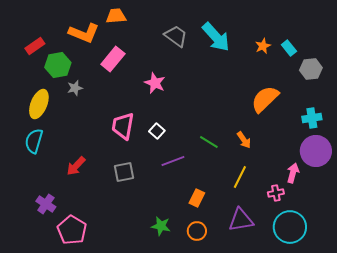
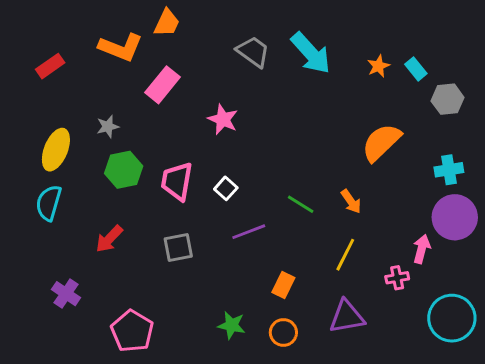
orange trapezoid: (116, 16) -> (167, 23), turned 120
green hexagon: (58, 65) -> (124, 170), moved
cyan circle: (290, 227) -> (452, 318), moved
pink pentagon: (72, 230) -> (132, 331), moved

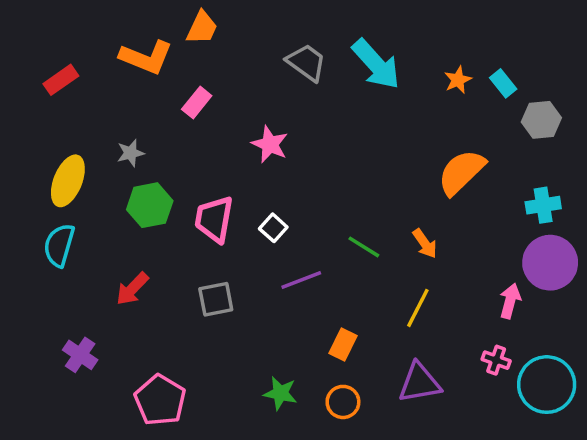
pink rectangle: (162, 85) -> (197, 102), size x0.7
pink cross: (397, 278) -> (496, 360), moved, turned 30

